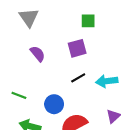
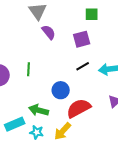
purple semicircle: (38, 54) -> (49, 32), moved
green line: (19, 95) -> (29, 69), moved, turned 72

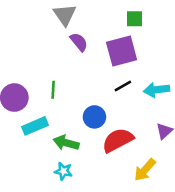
purple square: (82, 39) -> (122, 51), size x1.4
cyan rectangle: (15, 124) -> (35, 126), moved
yellow arrow: (63, 131) -> (145, 170), moved

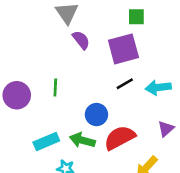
cyan rectangle: (35, 126) -> (46, 142), moved
green arrow: (66, 143) -> (82, 140), moved

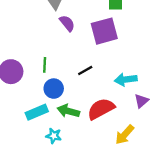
black line: (125, 84) -> (85, 71), moved
cyan arrow: (158, 88) -> (126, 80), moved
blue circle: (96, 115) -> (54, 89), moved

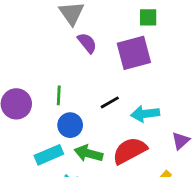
cyan arrow: (126, 80) -> (145, 114), moved

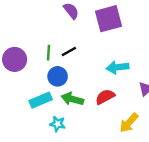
black line: (110, 102) -> (69, 51), moved
red semicircle: (130, 151) -> (105, 97), size x0.7

